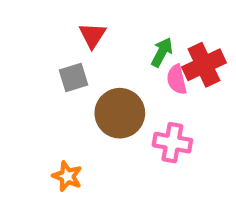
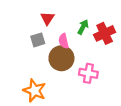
pink semicircle: (177, 80) -> (64, 41), moved
orange star: (67, 176) -> (34, 91), size x1.5

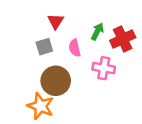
brown circle: (61, 58) -> (56, 81), moved
pink cross: (88, 73) -> (104, 68), moved

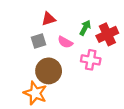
red triangle: (56, 21) -> (49, 19), turned 40
pink semicircle: (75, 48) -> (65, 42), turned -48

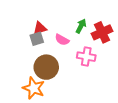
red triangle: (49, 19) -> (40, 28), moved

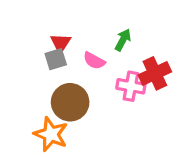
red triangle: (40, 28) -> (61, 43), turned -40
red cross: (102, 32) -> (155, 73), moved

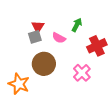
pink cross: (131, 86) -> (82, 73), moved, turned 36
orange star: (51, 134) -> (19, 84), moved

